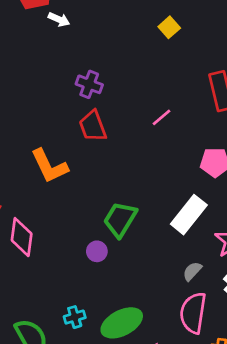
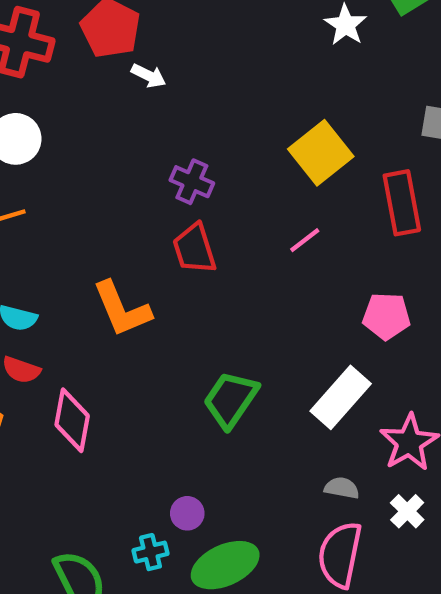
yellow square: (169, 27) -> (321, 153), moved, size x1.8
purple circle: (97, 251) -> (187, 513), moved
gray semicircle: (192, 271) -> (342, 488), turned 55

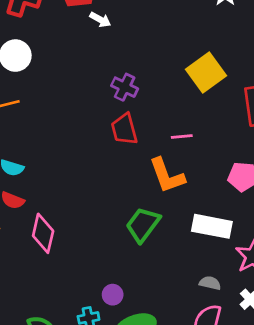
pink line: (305, 240) -> (182, 136), moved, turned 30
orange L-shape: (122, 309) -> (167, 176), moved
white rectangle: (341, 397) -> (212, 226), turned 57

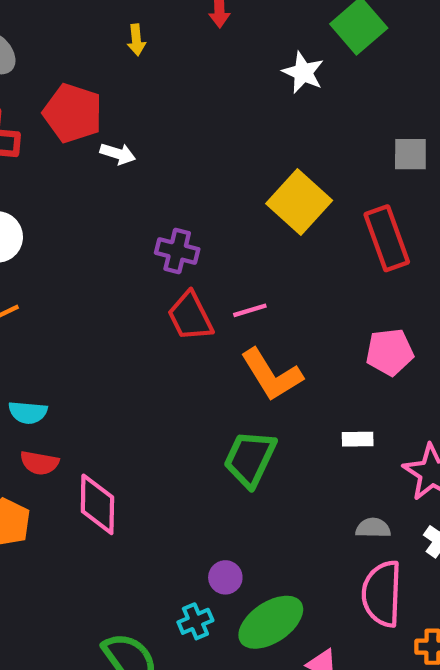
pink line: (182, 136) -> (250, 310), moved
white rectangle: (212, 226) -> (358, 439), size x0.5

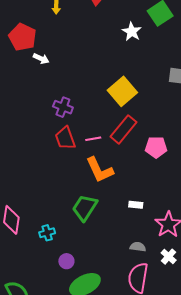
red rectangle: (387, 238) -> (123, 129), moved, turned 52
pink pentagon: (390, 352) -> (156, 147), moved
cyan cross: (195, 621) -> (47, 233), moved

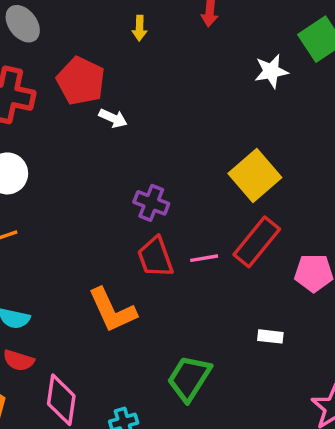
white star: (132, 32) -> (271, 71), turned 30
orange L-shape: (100, 170) -> (112, 310), moved
white rectangle: (136, 205) -> (270, 336), moved

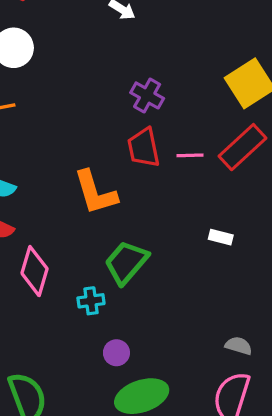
white rectangle: (270, 336) -> (221, 237), moved
green trapezoid: (189, 378) -> (126, 262), moved

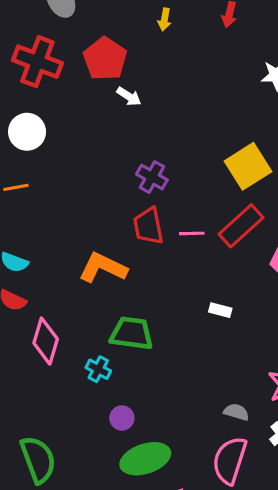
orange L-shape: (95, 193) -> (103, 268), turned 132
green trapezoid: (126, 262) -> (132, 333), turned 57
cyan cross: (91, 301) -> (98, 369), turned 35

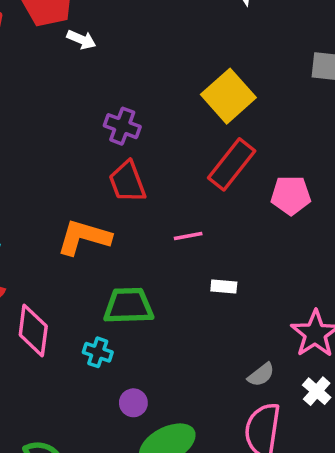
pink line: (192, 233) -> (188, 236), moved
white rectangle: (220, 310) -> (224, 286), moved
gray semicircle: (236, 412) -> (261, 375), turned 135

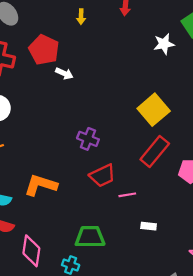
purple cross: (122, 126) -> (88, 139), moved
red trapezoid: (127, 182) -> (102, 176), moved, turned -96
orange L-shape: (84, 237) -> (41, 185), moved

